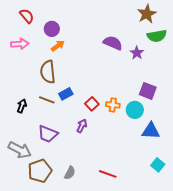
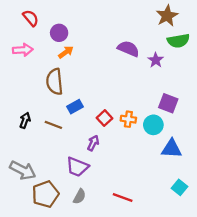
brown line: (47, 100) -> (53, 125), moved
purple trapezoid: (48, 134) -> (77, 167), moved

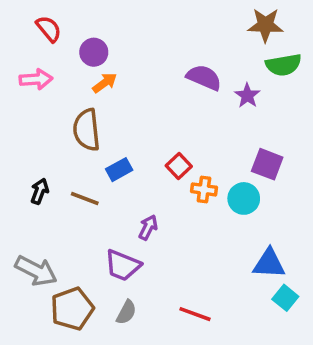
brown star: (167, 16) -> (265, 25), turned 30
red square: (105, 118) -> (179, 166), moved
blue triangle: (172, 149) -> (269, 264), moved

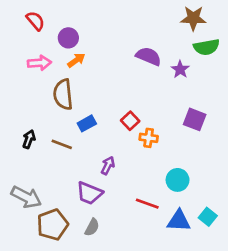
pink arrow: (36, 79) -> (39, 63), moved
cyan circle: (244, 198) -> (178, 180), moved
blue triangle: (269, 264) -> (179, 221), moved
red line: (195, 314) -> (147, 204), moved

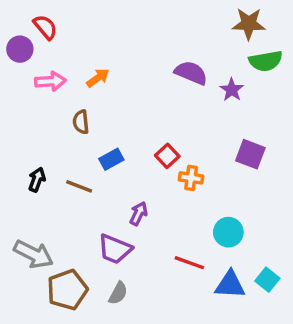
purple circle: (68, 38) -> (20, 49), moved
brown semicircle: (63, 94) -> (81, 122), size x0.6

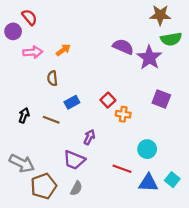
purple star: (232, 90) -> (149, 58), size x1.6

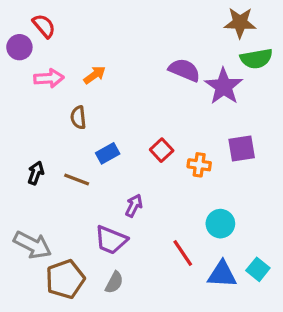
purple square: (161, 99) -> (242, 148), turned -30
orange cross: (123, 114) -> (199, 165), moved
red line: (122, 169) -> (183, 253), turned 36

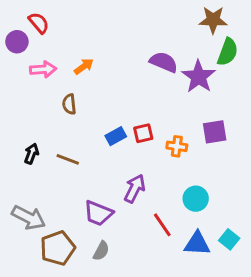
green semicircle: (256, 59) -> (228, 52), turned -60
red square: (162, 150) -> (143, 133), turned 30
blue rectangle: (108, 153) -> (116, 136), moved
purple arrow: (134, 206) -> (135, 188), moved, size x1.4

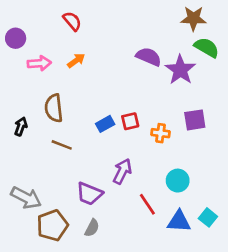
red semicircle: (39, 23) -> (72, 21), moved
green semicircle: (228, 52) -> (207, 47), turned -80
brown semicircle: (69, 104) -> (54, 108), moved, size x1.5
black arrow: (31, 154) -> (21, 127), moved

